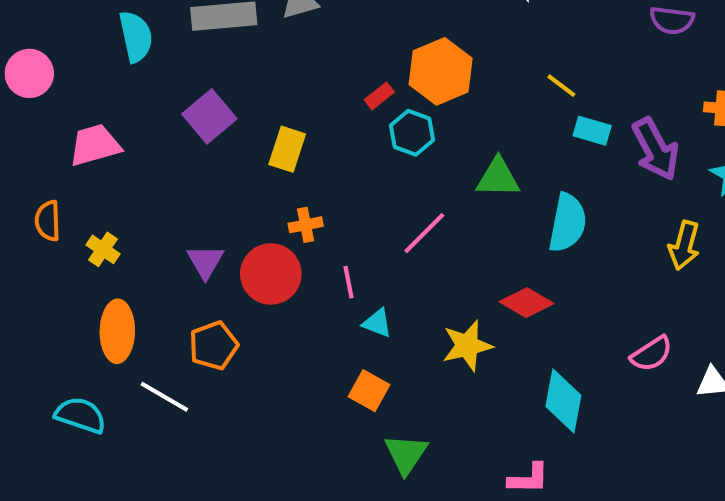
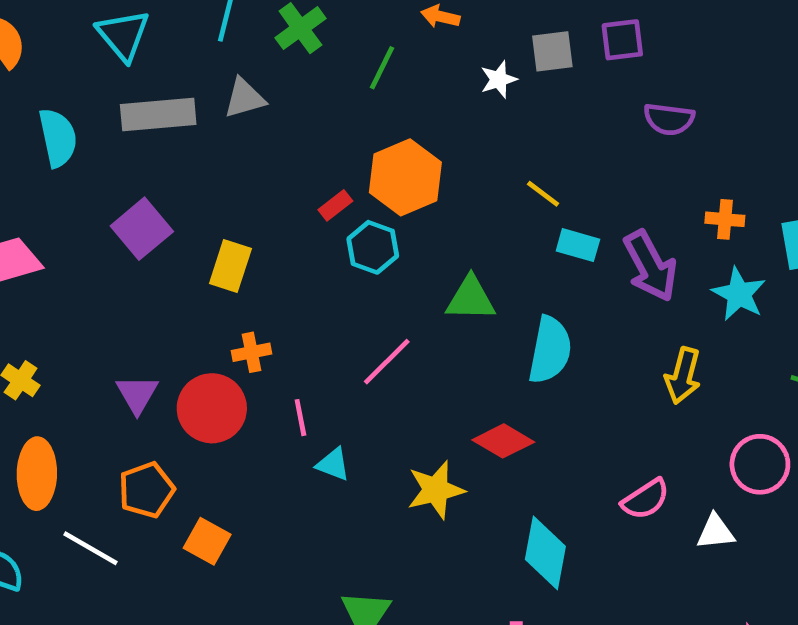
orange square: (369, 391) -> (207, 541), moved

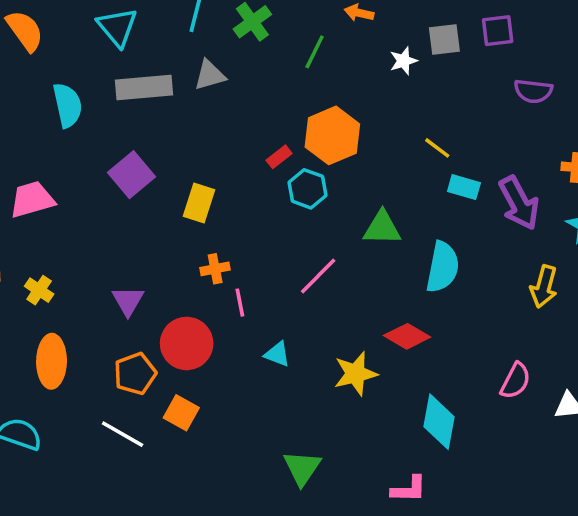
red circle: (212, 408) -> (187, 343), moved
pink line: (300, 418) -> (240, 303), moved
pink semicircle: (646, 499) -> (515, 381), turned -30
white line: (91, 548) -> (123, 434), moved

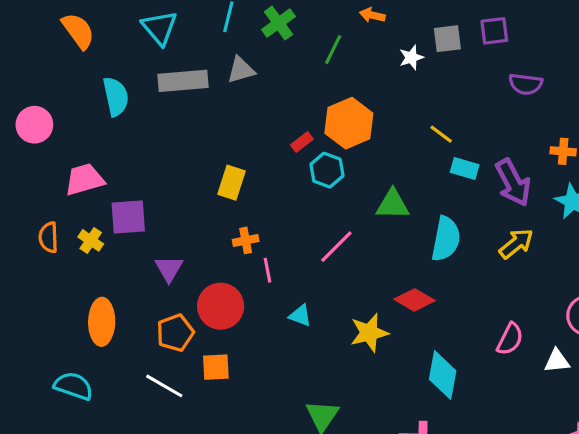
purple square: (132, 175) -> (128, 217), moved, turned 36
yellow arrow: (544, 287) -> (516, 244), moved, turned -144
yellow cross: (39, 290) -> (91, 240), moved
orange square: (181, 413) -> (216, 367), turned -32

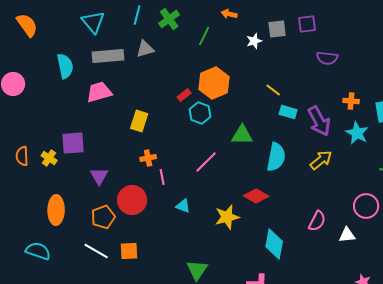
orange semicircle: (78, 31) -> (27, 25), moved
pink trapezoid: (84, 179) -> (99, 92), moved
orange square: (216, 367) -> (129, 251), moved

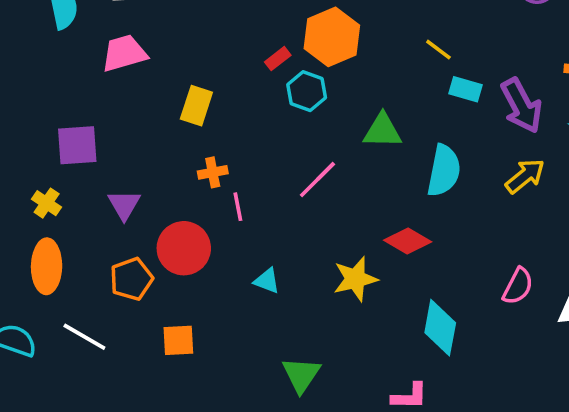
yellow cross: (49, 158) -> (47, 203), moved
cyan triangle: (183, 206) -> (267, 281), moved
white line: (96, 251) -> (84, 337), moved

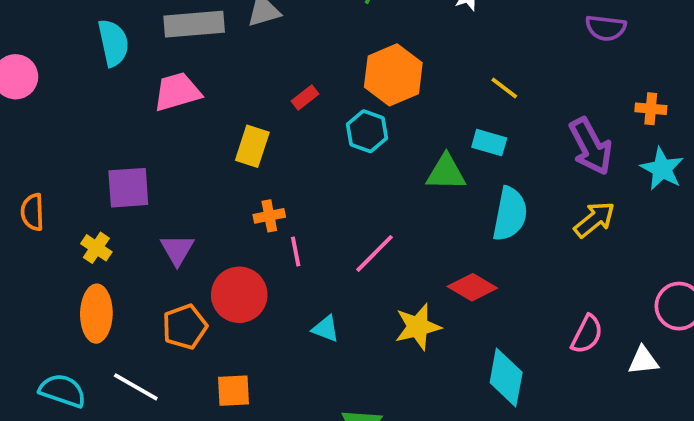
red rectangle: (278, 59) -> (305, 97), moved
cyan rectangle: (466, 89) -> (489, 143), moved
pink line: (317, 180) -> (375, 253), moved

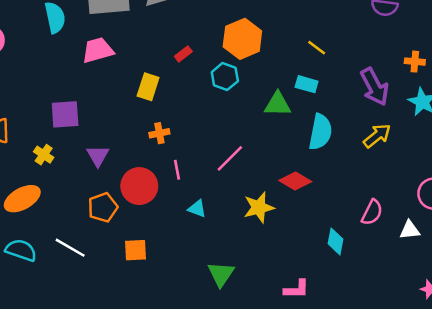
pink line: (296, 252) -> (177, 170), moved
orange ellipse: (96, 314) -> (22, 199), moved, turned 60
cyan diamond: (506, 377) -> (336, 241), moved, size x0.7

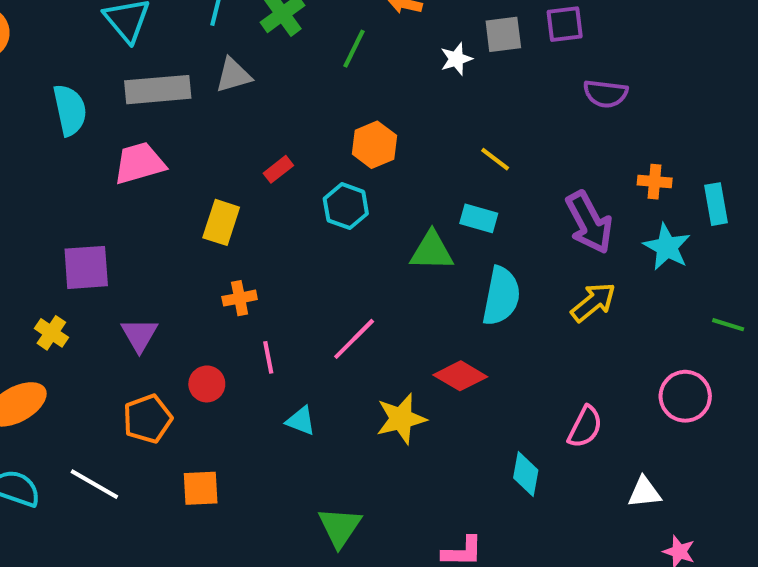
orange hexagon: (242, 39) -> (374, 145), size x0.7
red circle: (139, 186) -> (207, 384), size x0.6
white triangle: (410, 230) -> (644, 492), moved

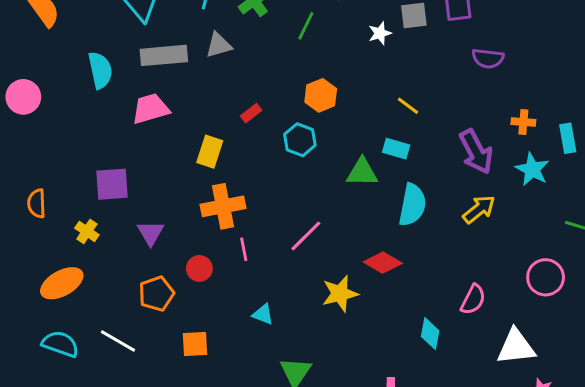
orange cross: (240, 298) -> (223, 206), size x1.8
cyan triangle: (301, 421) -> (263, 314), moved
white triangle: (644, 492) -> (516, 347), size x1.6

